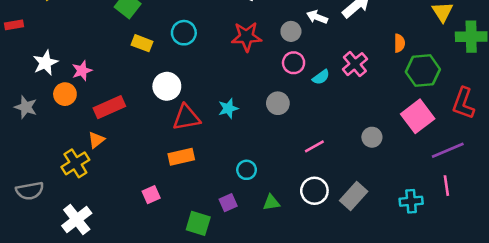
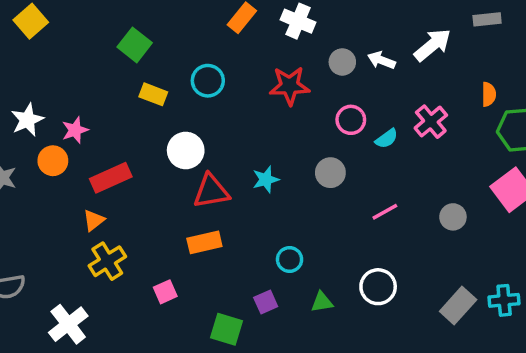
gray circle: (291, 31) -> (342, 62), moved
pink line: (314, 146) -> (385, 212), moved
yellow cross: (75, 163) -> (107, 261), moved
gray rectangle: (354, 196) -> (458, 305), moved

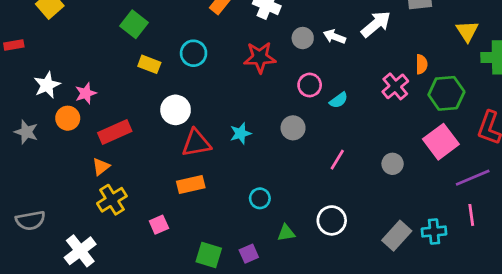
pink cross: (431, 122) -> (395, 86), moved
pink line: (385, 212) -> (337, 160), turned -30
purple square: (266, 302) -> (249, 254), moved

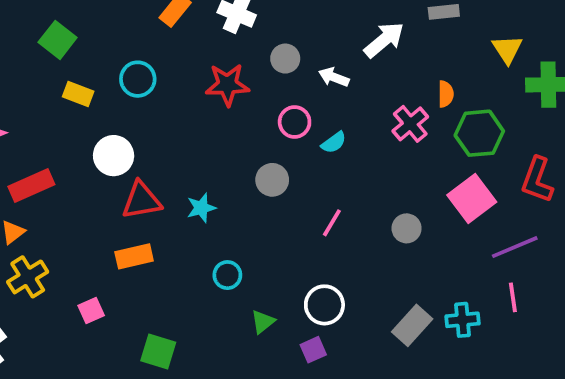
white arrow: (334, 37) -> (334, 77), moved
cyan star: (240, 133) -> (201, 208), moved
green triangle: (286, 233) -> (263, 322), turned -30
purple square: (249, 254) -> (313, 350), moved

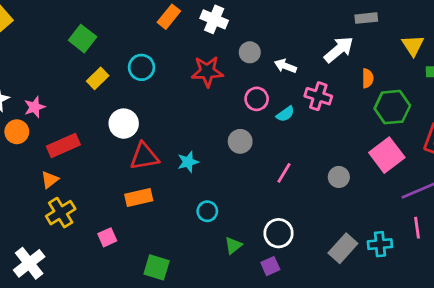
white arrow: (384, 40) -> (339, 50), moved
yellow rectangle: (78, 94) -> (98, 78), turned -65
pink cross: (410, 124) -> (318, 96), moved, turned -32

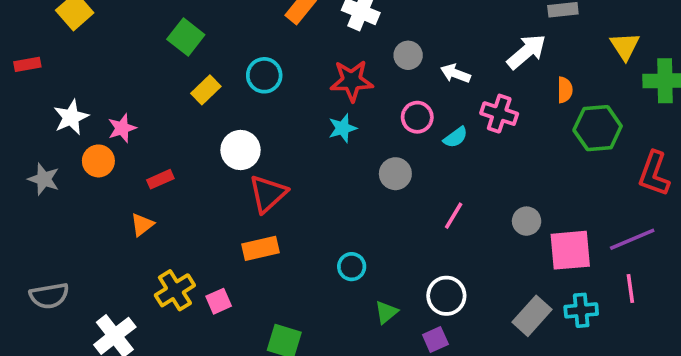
red rectangle: (63, 145) -> (160, 179), size x0.6
pink square: (387, 155) -> (570, 250), moved, turned 32
red triangle: (144, 156) -> (268, 194), turned -32
cyan star: (188, 162) -> (343, 128), moved
yellow cross: (61, 213) -> (175, 290), moved

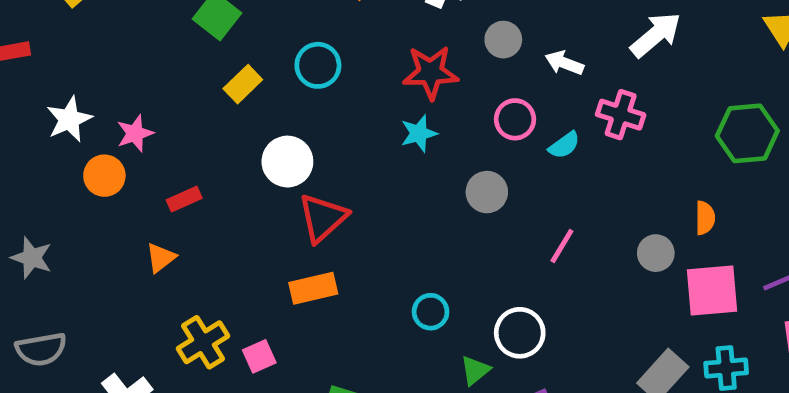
orange semicircle: (565, 90) -> (705, 218), moved
gray star: (44, 179) -> (32, 258), moved
white circle: (446, 296) -> (520, 333), moved

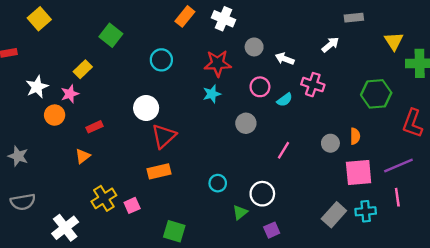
white arrow: (656, 35) -> (330, 45), size x0.7
yellow rectangle: (243, 84) -> (83, 69), moved
gray circle: (656, 253) -> (330, 143), moved

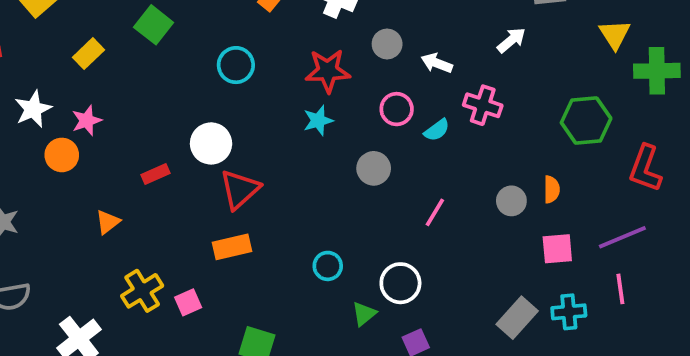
yellow rectangle: (83, 69) -> (89, 54), moved
red rectangle: (94, 127) -> (156, 174), moved
pink square: (359, 173) -> (557, 249), size x0.7

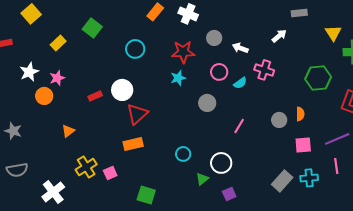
red rectangle: (156, 174) -> (95, 96), moved

